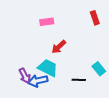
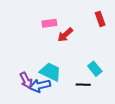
red arrow: (59, 47) -> (65, 35), moved
cyan rectangle: (99, 69) -> (95, 69), moved

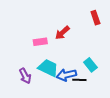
pink rectangle: (49, 23) -> (40, 42), moved
blue arrow: (40, 86) -> (66, 75), moved

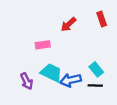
red arrow: (62, 33) -> (68, 24), moved
black line: (79, 80) -> (95, 86), moved

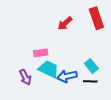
red rectangle: (102, 19) -> (96, 18), size x1.5
pink rectangle: (43, 45) -> (41, 53), moved

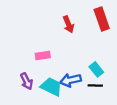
red arrow: (65, 23) -> (68, 24), turned -70
cyan trapezoid: (49, 69) -> (51, 87), moved

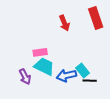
cyan rectangle: (96, 69) -> (83, 71), moved
cyan trapezoid: (51, 87) -> (44, 66), moved

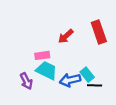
red rectangle: (96, 18) -> (99, 32), moved
red arrow: (64, 23) -> (66, 36), moved, turned 70

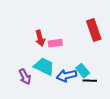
red arrow: (66, 36) -> (40, 38), moved, turned -63
pink rectangle: (42, 55) -> (55, 43), moved

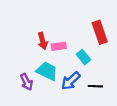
cyan rectangle: (83, 71) -> (84, 57), moved
blue arrow: (66, 76) -> (71, 81), turned -30

